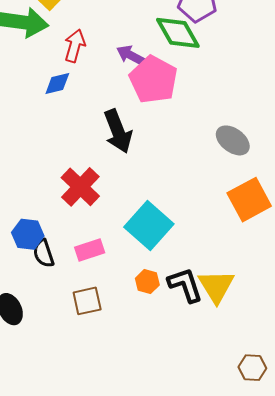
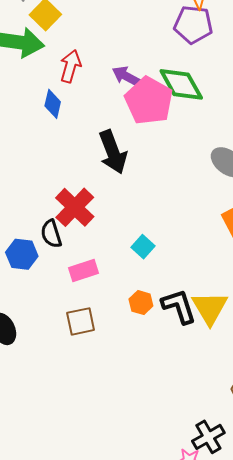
green diamond: (178, 33) -> (181, 84), moved
blue diamond: (57, 84) -> (53, 104), turned -64
cyan square: (149, 226) -> (143, 247), size x0.5
black semicircle: (44, 253) -> (51, 234), moved

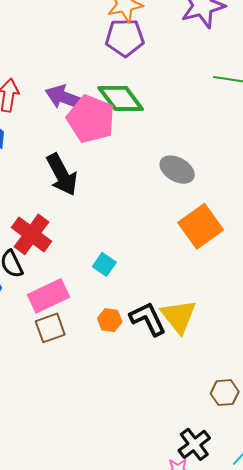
purple arrow: (126, 76) -> (65, 98), size x1.4
pink rectangle: (84, 270) -> (49, 296), size x1.4
brown square: (81, 321) -> (50, 328), moved

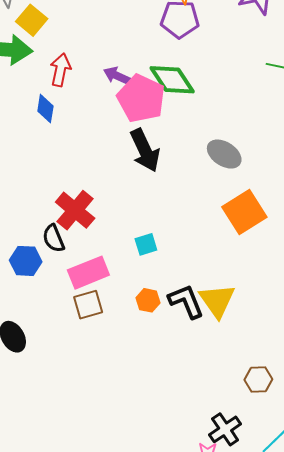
purple arrow: (65, 98) -> (117, 76), size x0.7
black arrow: (62, 175) -> (145, 150), moved
cyan square: (104, 264) -> (146, 244), turned 35

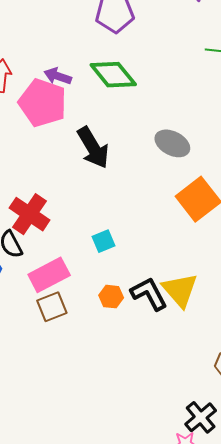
pink pentagon: (141, 98) -> (43, 103), moved

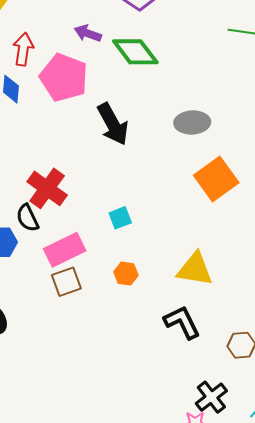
purple arrow: (58, 76) -> (88, 33), moved
gray ellipse: (172, 143) -> (192, 122), turned -32
yellow triangle: (180, 290) -> (195, 269), turned -42
black L-shape: (149, 294) -> (182, 322), moved

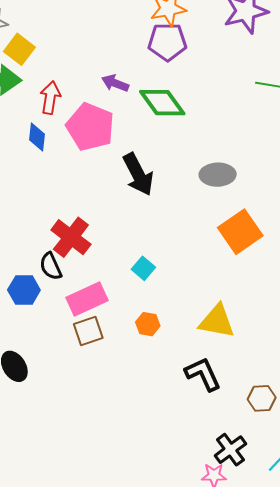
cyan square: (120, 218) -> (143, 268), turned -30

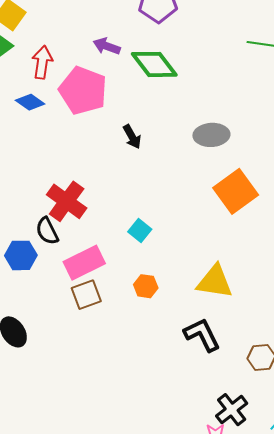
blue diamond: (37, 137) -> (30, 102), turned -60
black arrow: (138, 174) -> (132, 137), size x0.6

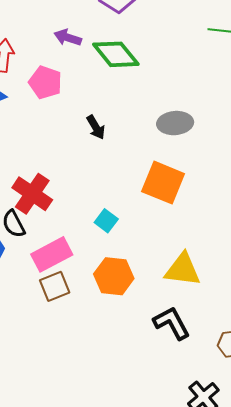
pink pentagon: (83, 90) -> (45, 82), size x0.7
orange square: (236, 191) -> (163, 183), moved, turned -30
orange hexagon: (146, 286) -> (114, 276), size x1.6

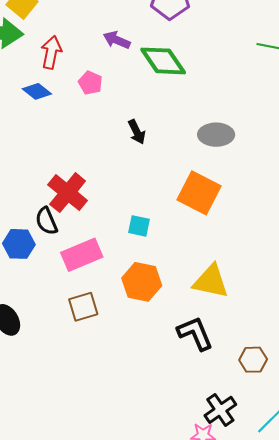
pink pentagon: (45, 82) -> (90, 83), size x0.7
cyan square: (106, 221) -> (139, 226), turned -30
brown square: (55, 286) -> (83, 307), moved

